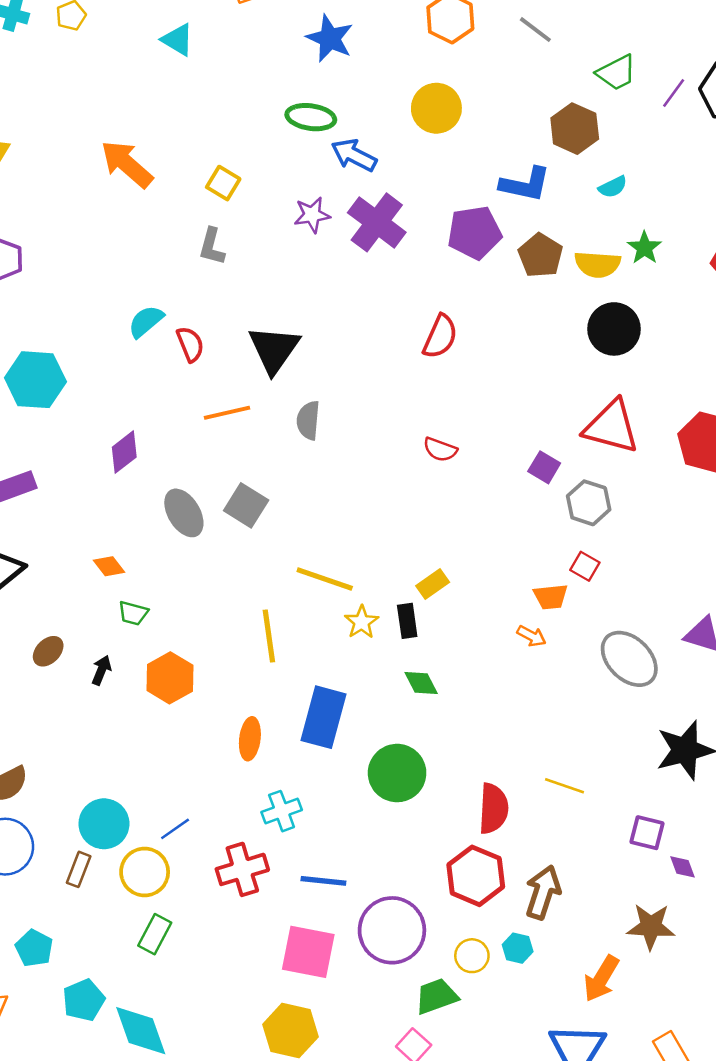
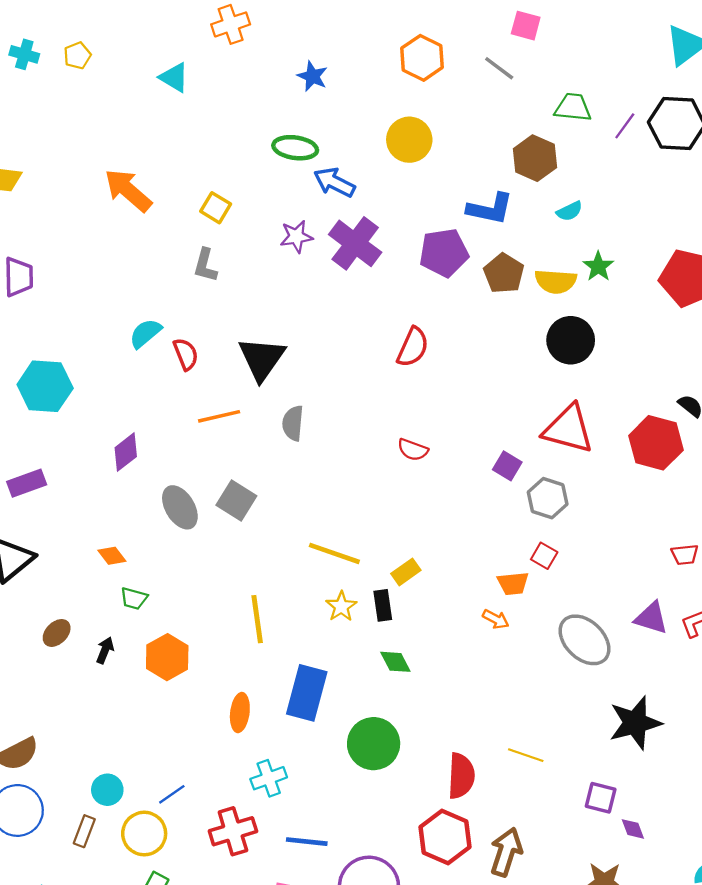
blue star: (330, 38) -> (312, 76), size x0.7
green trapezoid: (617, 73) -> (573, 107), turned -147
yellow line: (325, 579) -> (334, 553), moved
cyan circle: (104, 824) -> (107, 790), size x0.7

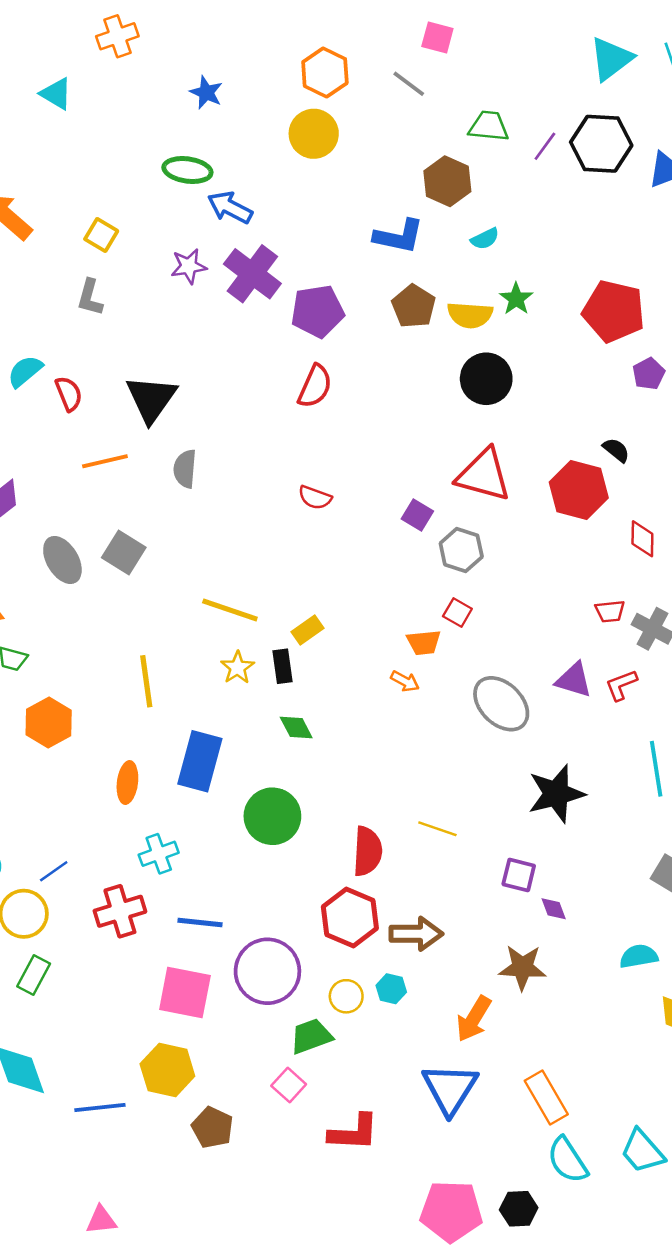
yellow circle: (409, 140) -> (314, 134), moved
purple pentagon: (444, 253) -> (317, 311), moved
brown arrow: (506, 852) -> (416, 934), turned 72

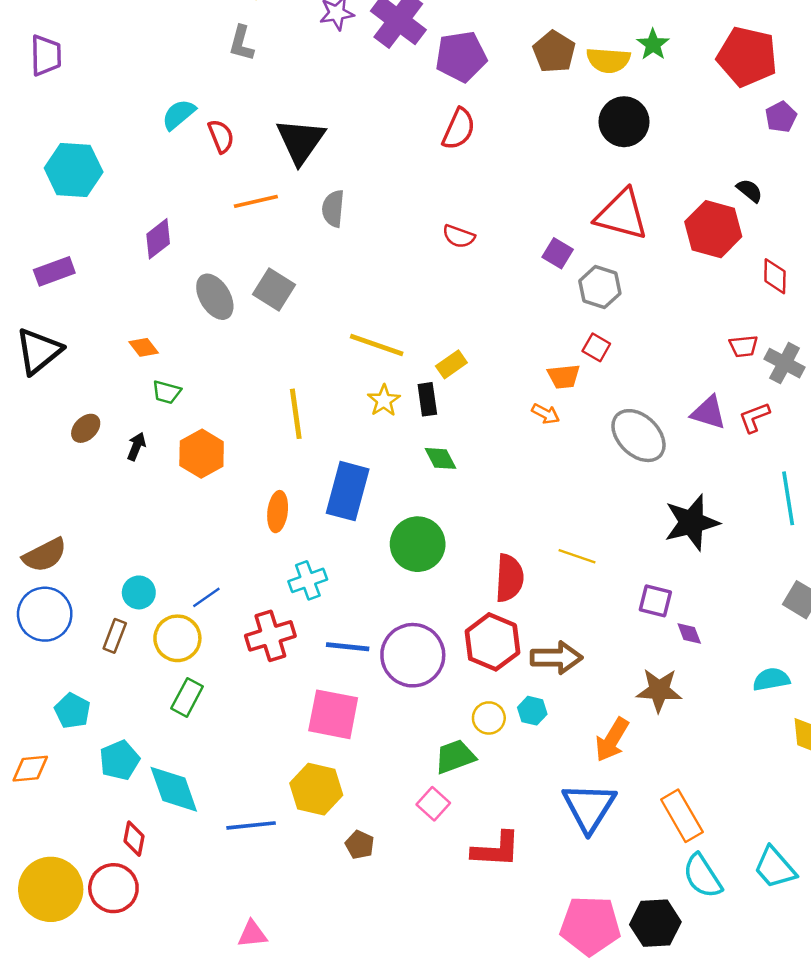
purple circle: (267, 971) -> (413, 655), moved
brown pentagon: (212, 1128) -> (360, 845), size x0.7
black hexagon: (519, 1209) -> (655, 923), size x1.4

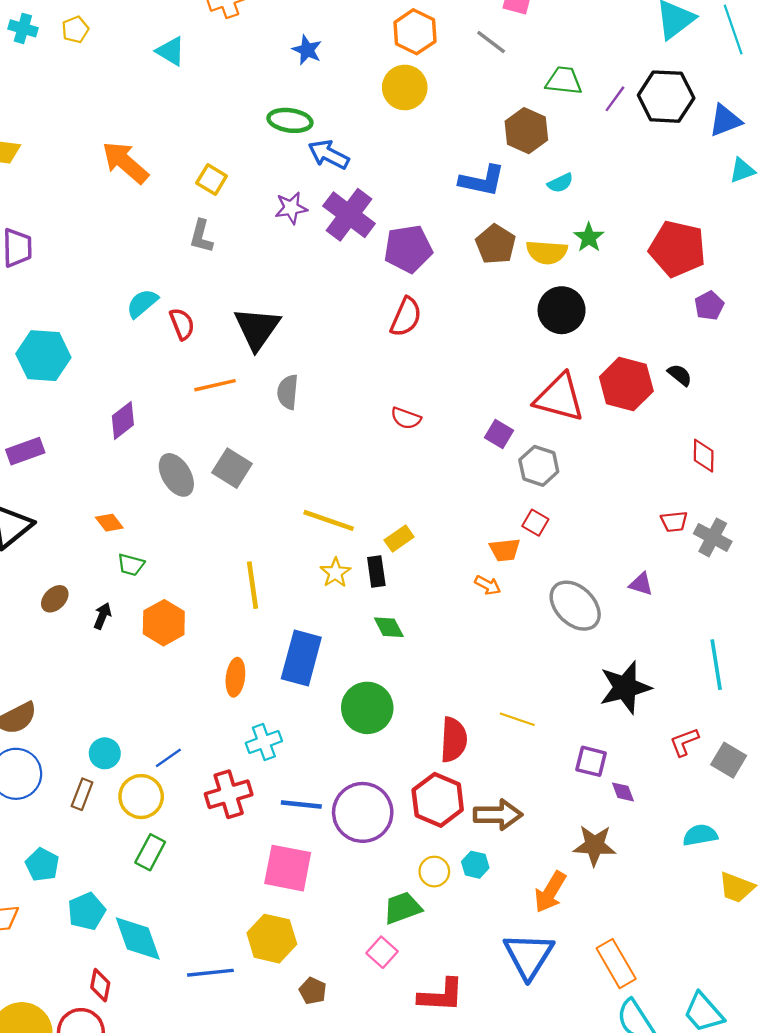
red hexagon: (713, 229) -> (626, 384), moved
purple triangle: (709, 413) -> (641, 584), size x0.7
red L-shape: (754, 417) -> (684, 742), moved

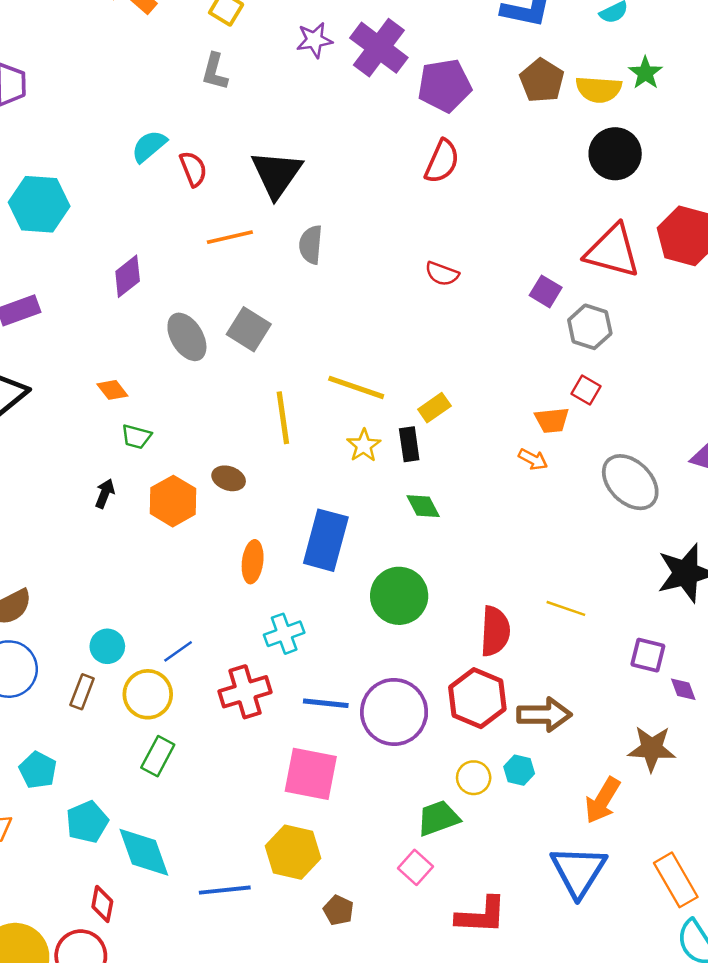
yellow line: (252, 585) -> (283, 418), moved
brown ellipse: (55, 599) -> (229, 478), moved, turned 64

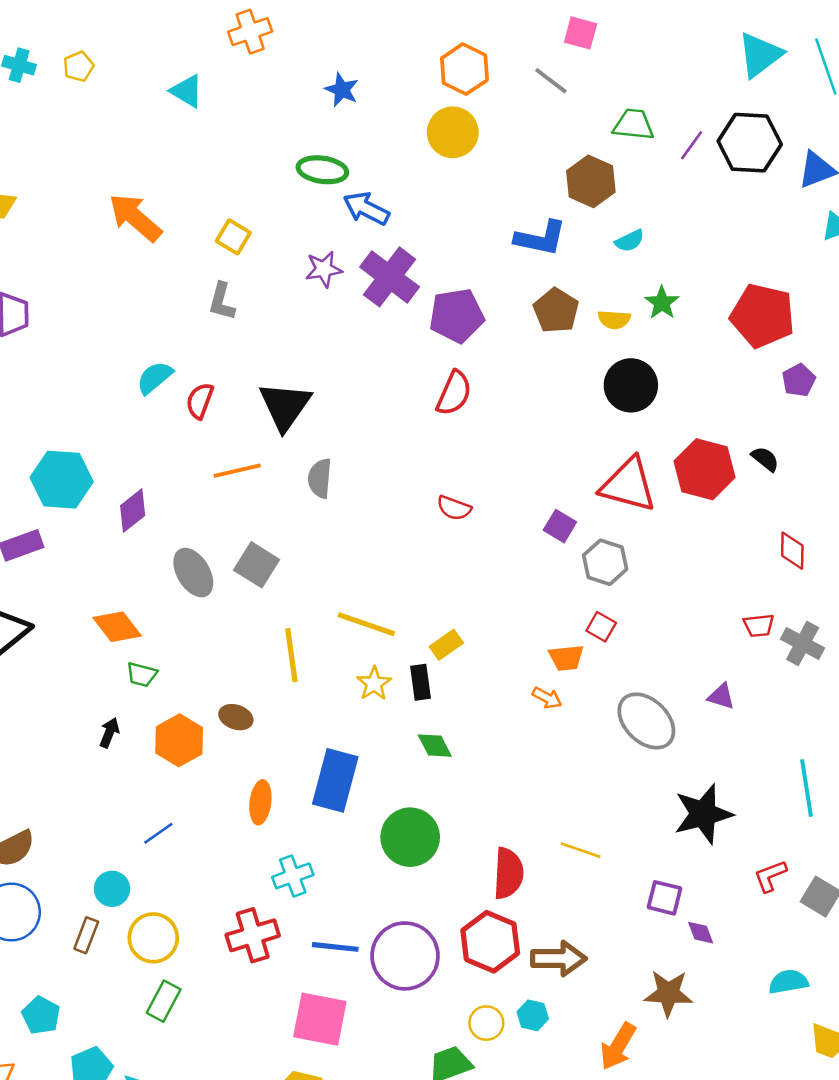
yellow semicircle: (599, 89) -> (614, 320), size x0.7
red semicircle: (193, 169) -> (200, 401), turned -138
cyan hexagon: (39, 204) -> (62, 480), moved
orange diamond: (112, 390) -> (117, 627), size x1.5
blue line: (178, 651) -> (158, 833), moved

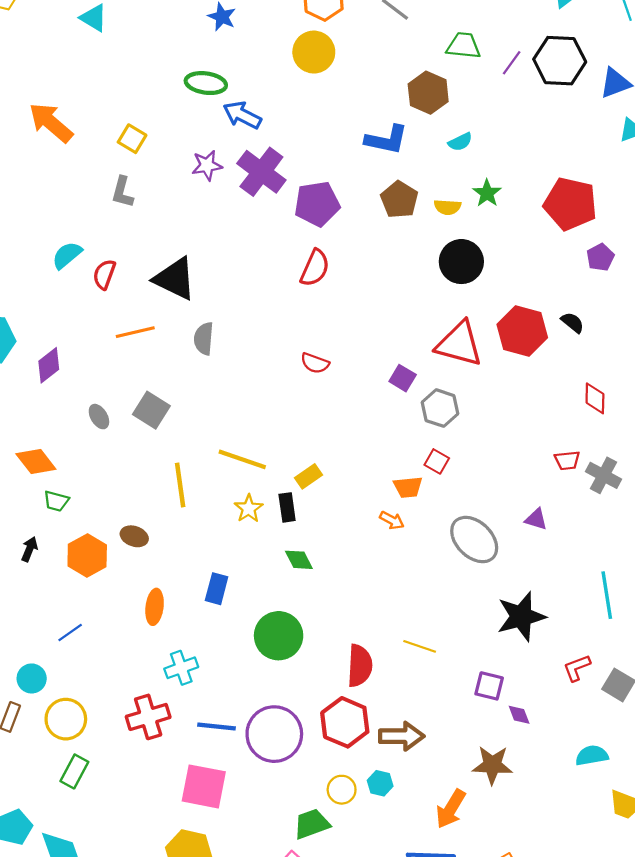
black triangle: (285, 406) -> (175, 279), turned -39
gray ellipse: (193, 573) -> (99, 417), size x0.6
blue rectangle: (335, 780) -> (217, 589), size x0.6

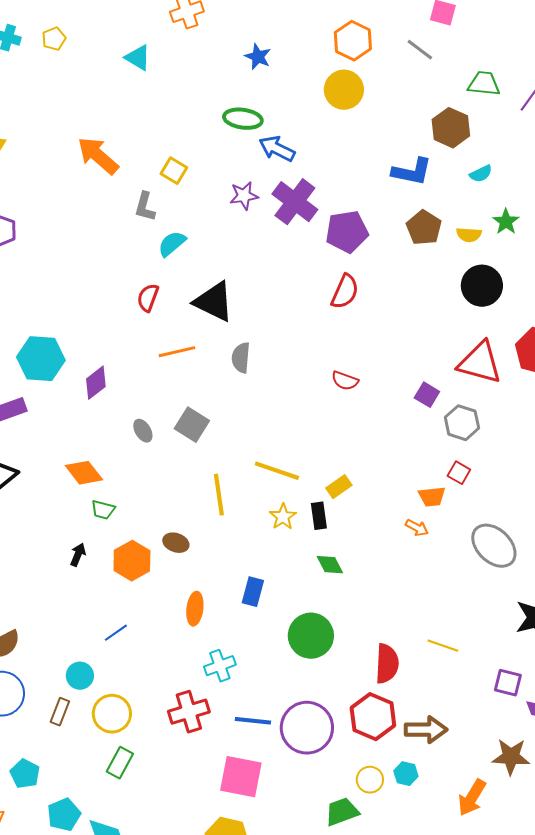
gray L-shape: (122, 192) -> (145, 207), moved
cyan semicircle: (67, 255) -> (172, 244), moved

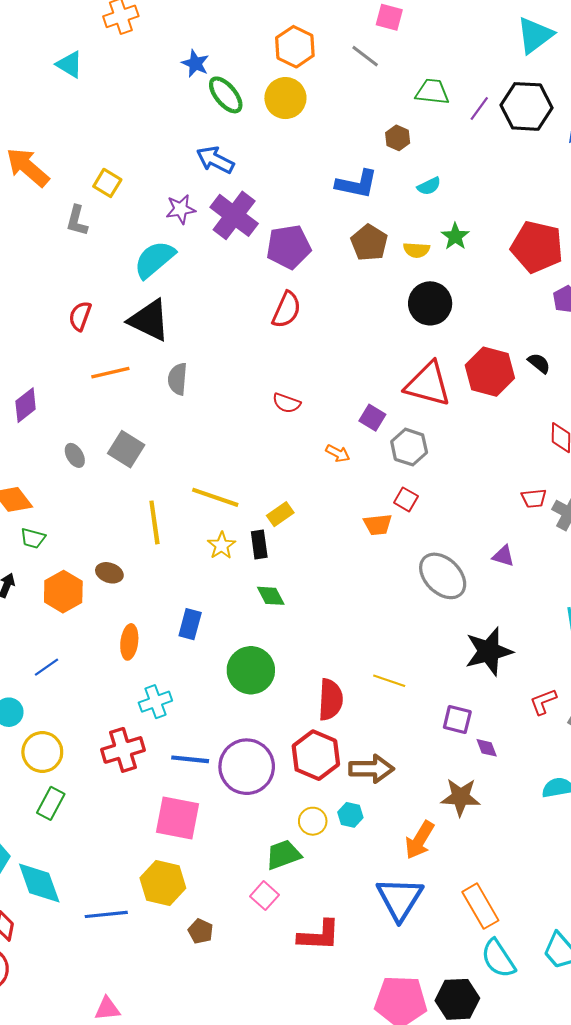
green ellipse: (243, 119) -> (226, 95), moved, turned 42
brown hexagon: (451, 128) -> (398, 138), size x0.6
cyan semicircle: (172, 244) -> (154, 259), moved, size x1.4
orange arrow: (417, 528) -> (338, 453), moved

